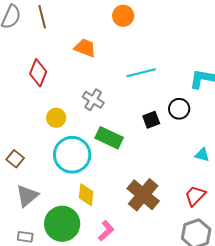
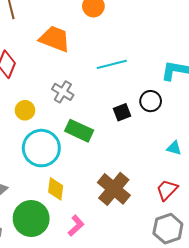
orange trapezoid: (85, 48) -> (55, 39), size x1.4

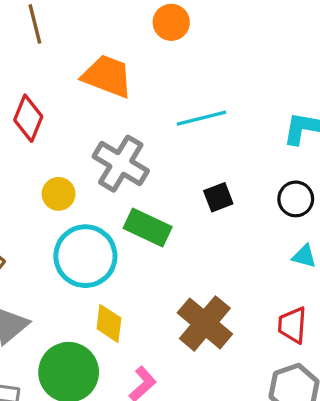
gray cross: (63, 92) -> (121, 164), size x1.5
black circle: (151, 101) -> (296, 199), moved
red trapezoid: (167, 190) -> (292, 325), turned -40

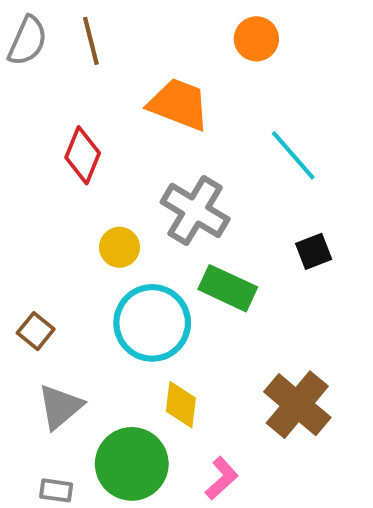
cyan line: (202, 118) -> (293, 155), turned 63

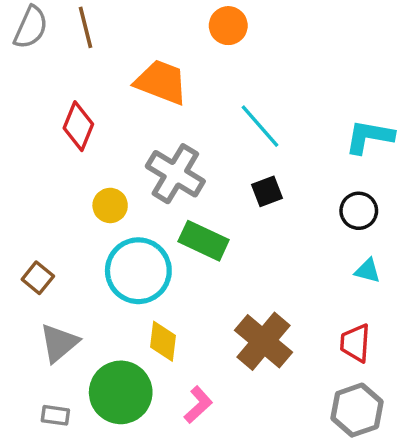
black square: (314, 251) -> (267, 191), moved

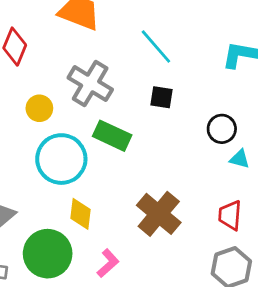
black square: (267, 191) -> (161, 97), turned 30
black circle: (359, 211) -> (222, 129), moved

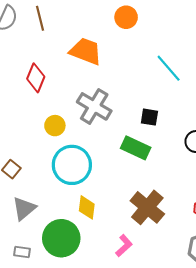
cyan line: (156, 47) -> (169, 68), moved
green rectangle: (112, 136) -> (136, 148), moved
pink L-shape: (108, 263) -> (124, 246), moved

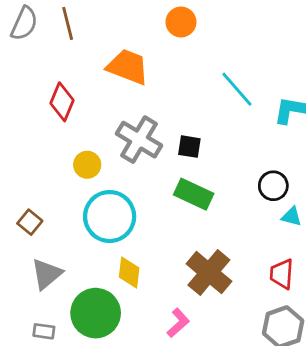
black square: (149, 117) -> (189, 147), moved

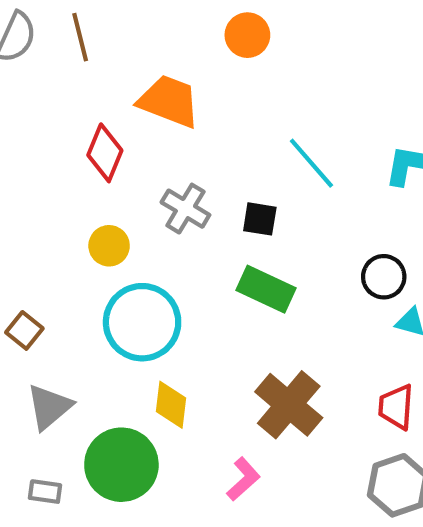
cyan line: (237, 89) -> (311, 163), moved
red diamond: (62, 102) -> (105, 153), moved
gray cross: (139, 140) -> (185, 209), size x0.7

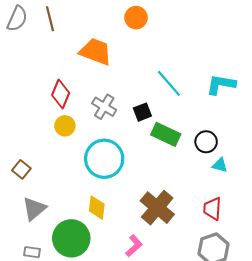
red diamond: (105, 153) -> (61, 94), moved
black square: (260, 219) -> (142, 112), turned -30
green rectangle: (266, 289) -> (166, 134), moved
cyan circle: (142, 322) -> (104, 159), moved

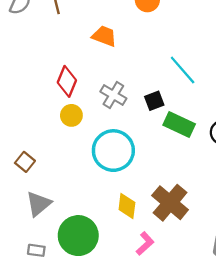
orange trapezoid: (96, 52) -> (104, 36), size x0.7
yellow diamond: (97, 208) -> (127, 206), moved

